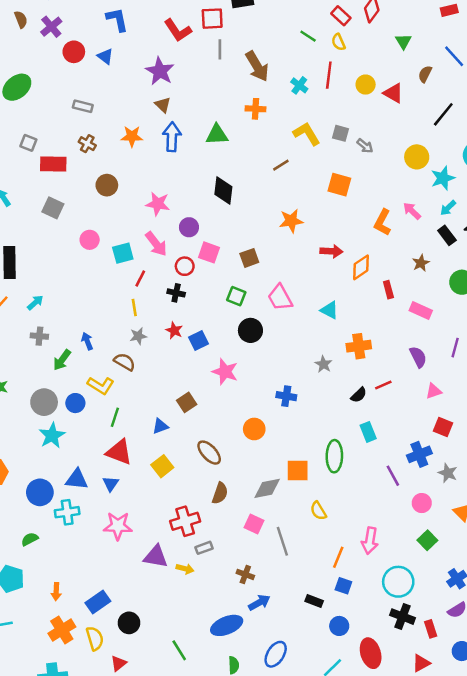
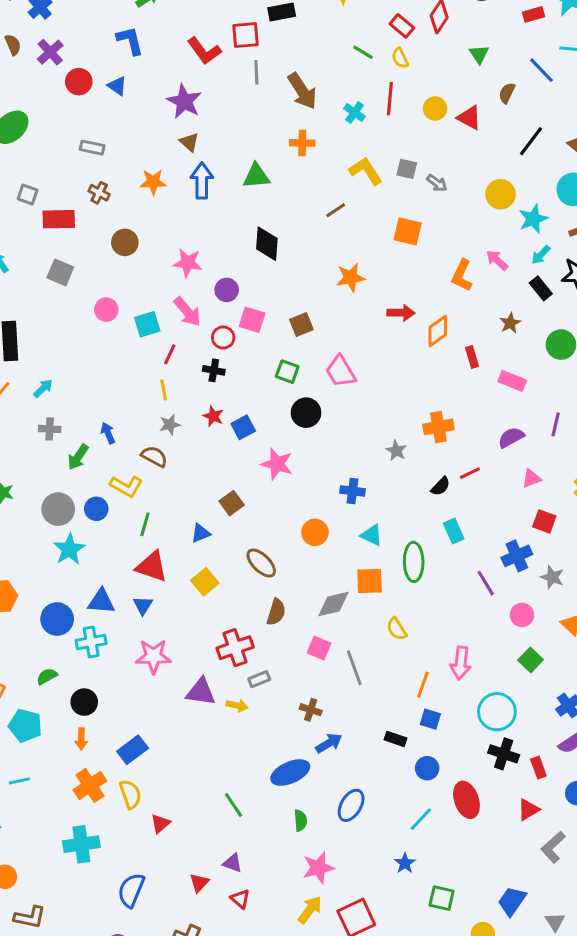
cyan triangle: (329, 310) -> (372, 535), moved
purple semicircle: (418, 357) -> (511, 437), turned -90
black circle: (129, 623) -> (84, 702), moved

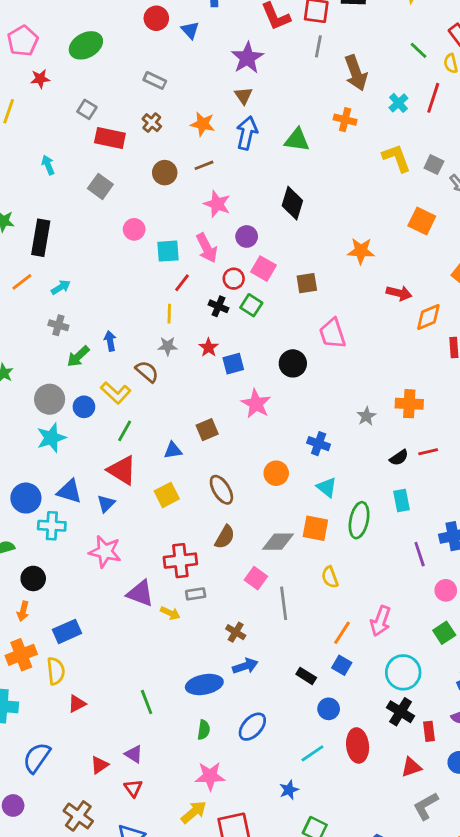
brown line: (336, 210) -> (204, 165), moved
green square: (287, 372) -> (251, 305), moved

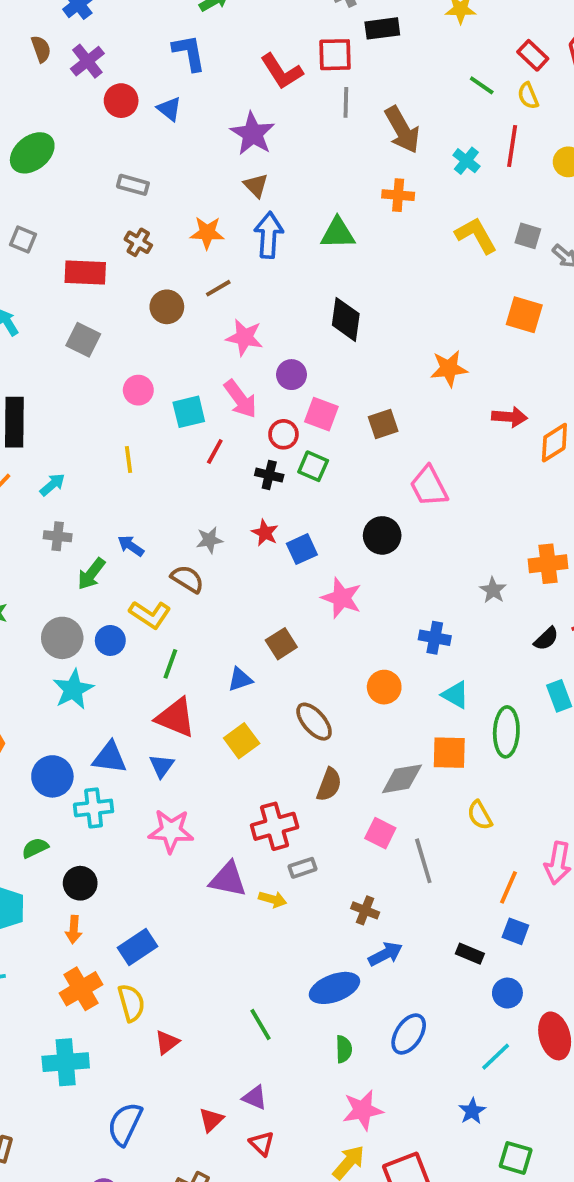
gray square: (87, 109) -> (23, 240), moved
yellow line: (169, 314) -> (129, 460), moved
blue arrow: (110, 341) -> (131, 546), turned -36

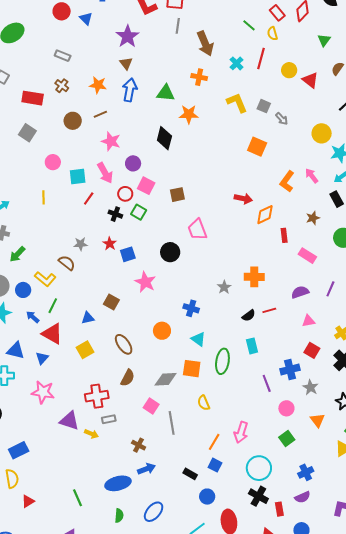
orange star: (449, 369) -> (189, 114), moved
blue arrow: (131, 546) -> (33, 317), moved
brown square: (281, 644) -> (111, 302), turned -35

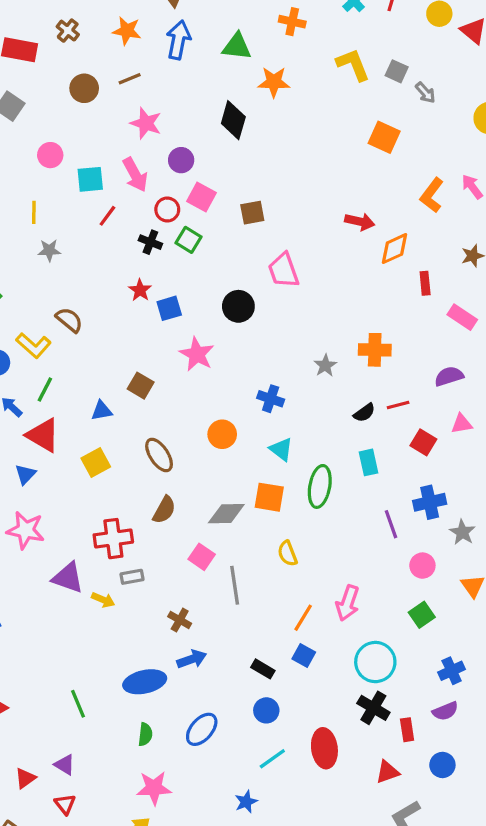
gray star: (81, 244) -> (49, 250), moved
red square: (312, 350) -> (423, 442), moved
blue circle: (207, 497) -> (266, 710), moved

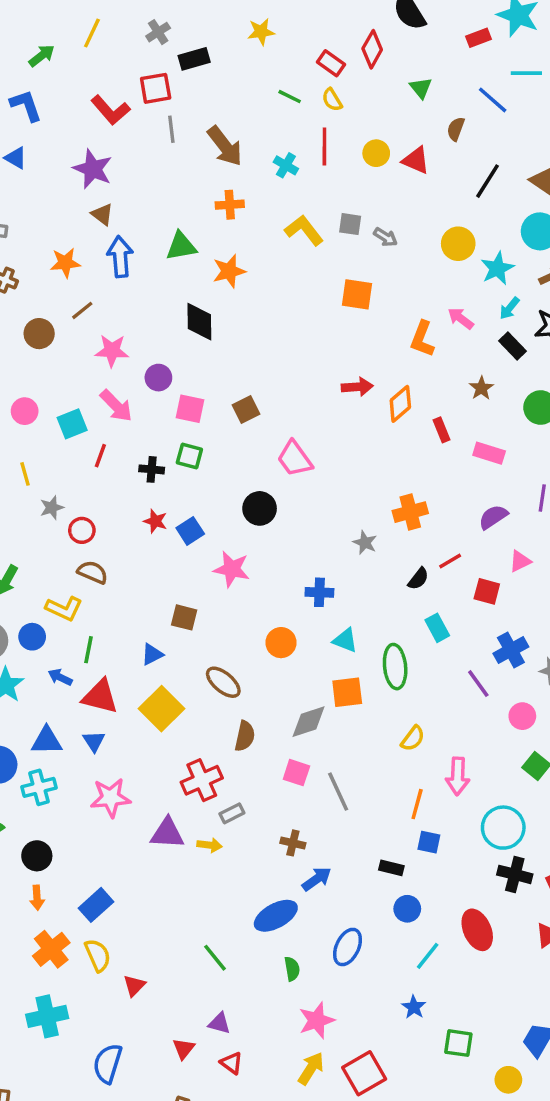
red circle: (167, 209) -> (82, 530), moved
yellow square: (96, 463) -> (162, 709), size x1.4
yellow semicircle: (287, 553) -> (413, 739), moved, turned -105

